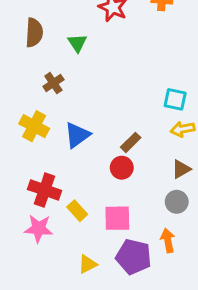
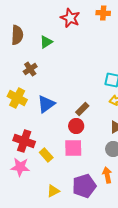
green triangle: (77, 43) -> (46, 42), turned 32
pink square: (117, 218) -> (73, 148), moved
purple pentagon: (134, 257) -> (84, 186), turned -30

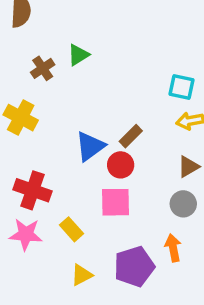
green triangle: (46, 42) -> (78, 55), moved
blue triangle: (46, 104) -> (90, 146), moved
yellow rectangle: (46, 155) -> (71, 229), moved

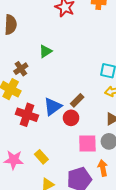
brown cross: (43, 68) -> (21, 69), moved
red cross: (33, 190) -> (27, 115), moved
pink square: (116, 202) -> (87, 143), moved

